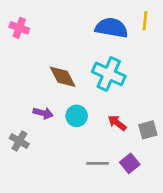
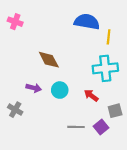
yellow line: (145, 21) -> (109, 37), moved
cyan cross: (109, 74) -> (105, 68), moved, turned -30
gray square: (148, 130) -> (115, 111), moved

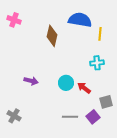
brown diamond: (49, 60) -> (52, 36), moved, turned 40
cyan cross: (105, 68) -> (97, 63), size x0.6
cyan circle: (60, 90) -> (66, 83), moved
gray cross: (15, 110) -> (14, 116), moved

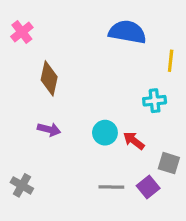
pink cross: (14, 20) -> (22, 32), turned 32
yellow line: (100, 34) -> (171, 61), moved
brown diamond: (52, 36) -> (49, 78), moved
gray square: (106, 102) -> (169, 163), turned 32

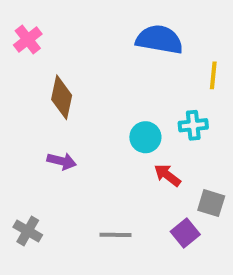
cyan circle: (105, 133) -> (145, 137), moved
gray line: (111, 187) -> (116, 235), moved

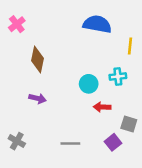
red arrow: (167, 175) -> (102, 107), turned -35

